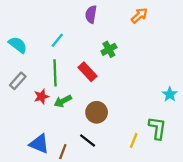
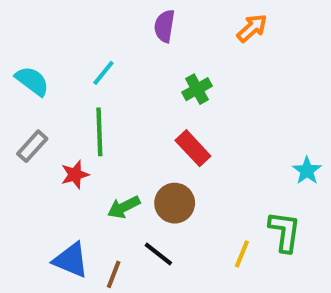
red rectangle: (88, 72) -> (193, 148), moved
green arrow: (63, 101) -> (124, 207), moved

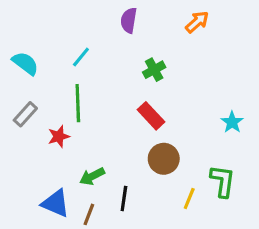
cyan star: (307, 171) -> (232, 122), moved
brown circle: (175, 203) -> (164, 159), moved
green arrow: (124, 207) -> (92, 176), moved
black line: (158, 254) -> (124, 199), turned 60

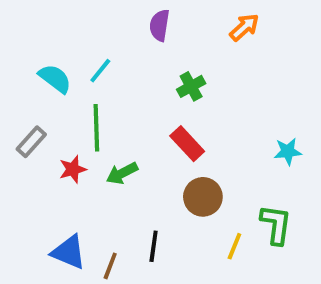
cyan semicircle: (25, 63) -> (55, 79), moved
cyan star: (232, 122) -> (288, 152), turned 30
green arrow: (92, 176) -> (122, 173), moved

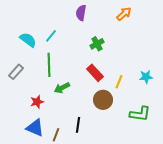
red star: (73, 169) -> (37, 102), moved
green L-shape: (276, 225) -> (140, 114), turned 90
yellow line: (234, 246) -> (119, 82), moved

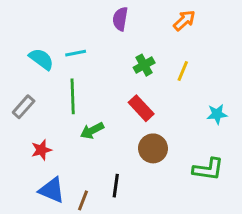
cyan line: (51, 36) -> (76, 53), turned 40
yellow line: (119, 82) -> (183, 71), moved
red star: (37, 102) -> (41, 150), moved

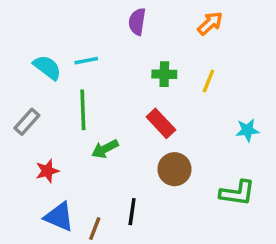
green cross: (144, 65) -> (164, 74), turned 30

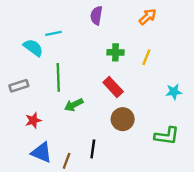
cyan line: (86, 61) -> (54, 33), moved
gray rectangle: (27, 122) -> (19, 86), turned 30

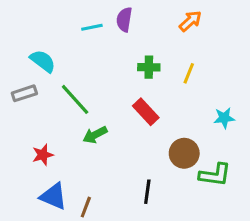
cyan line: (54, 33) -> (92, 27), moved
green line: (58, 77) -> (75, 99), turned -40
gray rectangle: (19, 86) -> (24, 93), moved
brown circle: (123, 119) -> (184, 153), moved
black line: (93, 149) -> (147, 192), moved

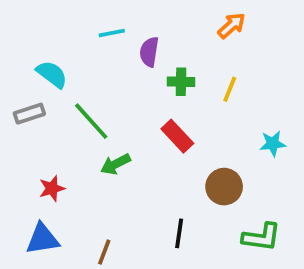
purple semicircle: (124, 20) -> (149, 52), moved
green L-shape: (215, 175) -> (262, 237), moved
blue triangle: (54, 196) -> (42, 239), moved, turned -32

